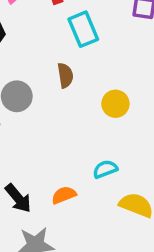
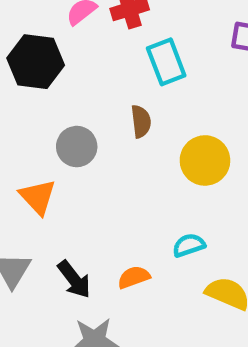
yellow circle: (115, 104) -> (205, 160), size x1.4

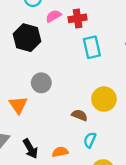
brown semicircle: (141, 121) -> (79, 115), moved, turned -70
cyan semicircle: (189, 245) -> (90, 140), turned -56

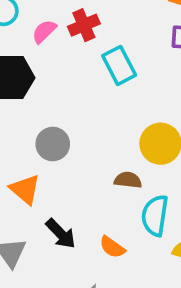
cyan semicircle: (90, 140) -> (155, 216), size x1.5
black arrow: (30, 149) -> (61, 234), moved
orange semicircle: (60, 152) -> (112, 247), turned -119

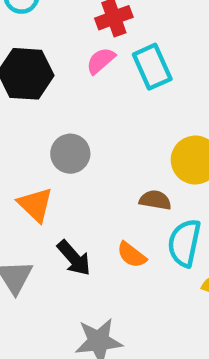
pink semicircle: (44, 31) -> (101, 61), moved
orange semicircle: (112, 247) -> (132, 255), moved

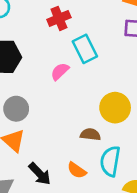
pink semicircle: (101, 61) -> (60, 71), moved
gray circle: (70, 154) -> (16, 109), moved

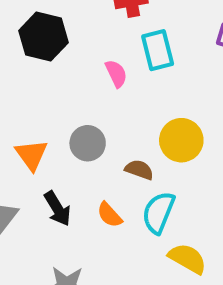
pink semicircle: (60, 71) -> (116, 74), turned 96
gray circle: (16, 109) -> (88, 143), moved

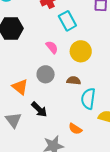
pink semicircle: (116, 74) -> (52, 47), moved
yellow circle: (181, 140) -> (81, 51), moved
orange semicircle: (110, 215) -> (75, 129), moved

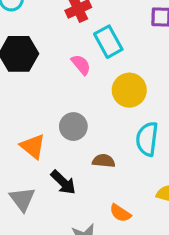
pink semicircle: (52, 47) -> (81, 65), moved
brown semicircle: (74, 81) -> (104, 161), moved
cyan semicircle: (88, 99) -> (147, 139), moved

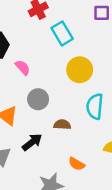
pink semicircle: (81, 65) -> (23, 67), moved
black arrow: (63, 182) -> (32, 142), turned -80

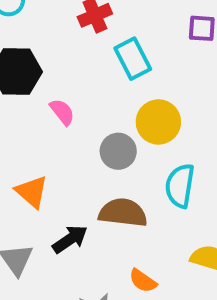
gray circle: (38, 99) -> (118, 151), moved
brown semicircle: (62, 125) -> (123, 213), size x1.6

